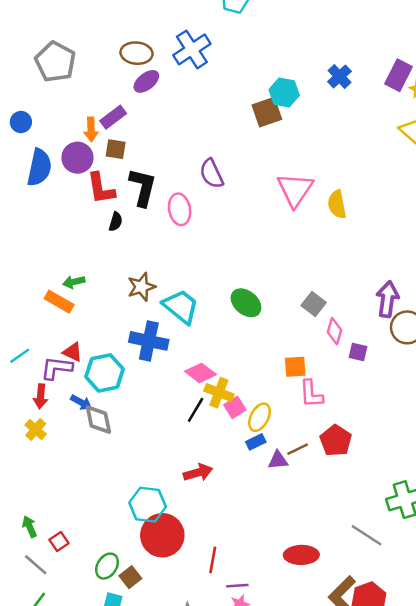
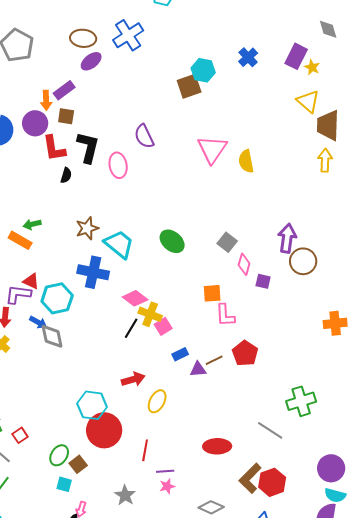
yellow ellipse: (260, 417) -> (157, 401), moved

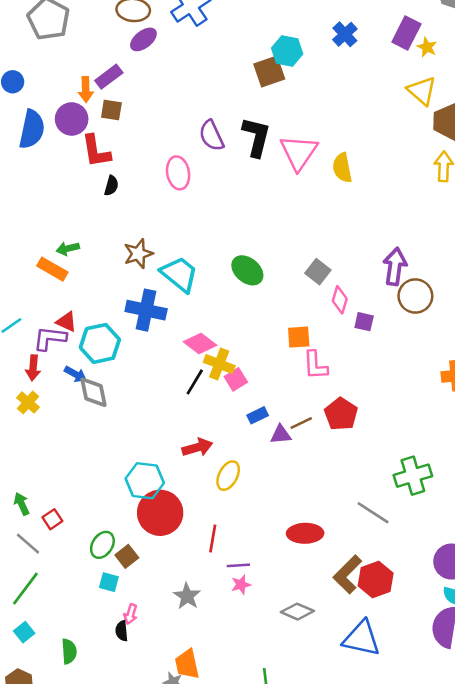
black L-shape: (88, 147) -> (256, 137), moved

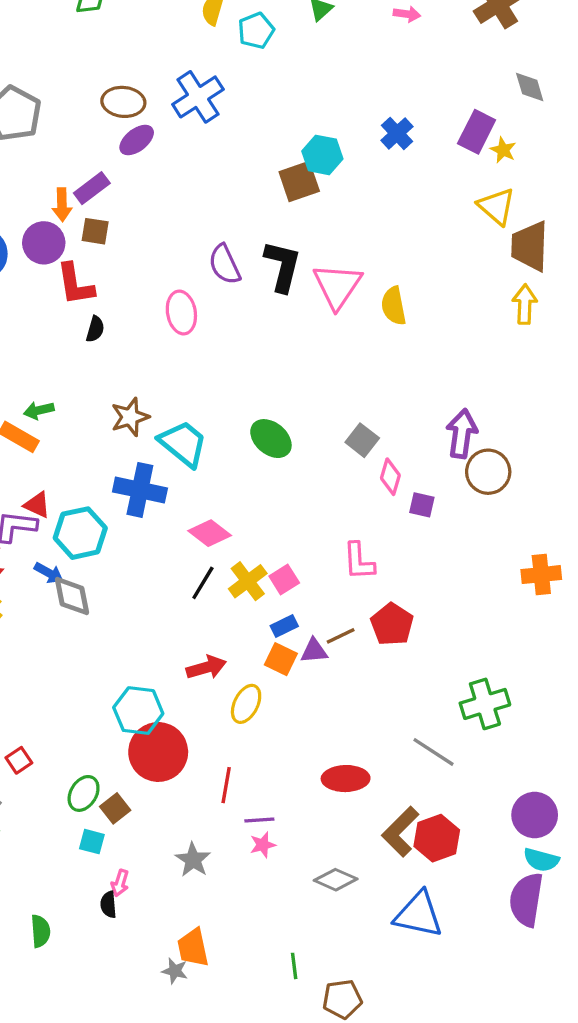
orange square: (299, 337) -> (281, 659), moved, turned 30
yellow cross: (219, 364) -> (248, 581), moved, turned 32
pink square: (236, 379) -> (284, 580), moved

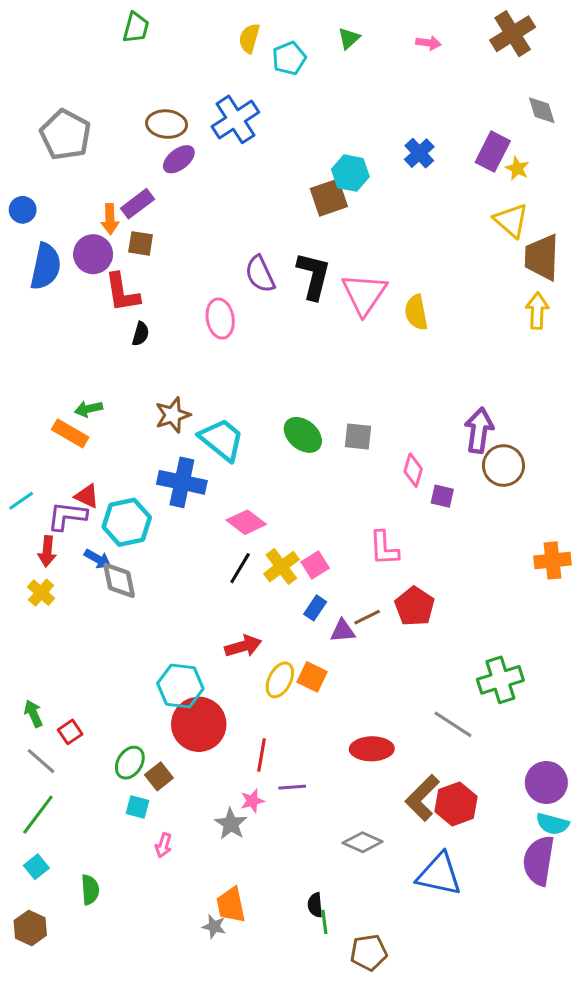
gray square: (362, 440) -> (358, 436), moved, turned -32
blue rectangle: (284, 626) -> (315, 608), turned -30
orange square: (281, 659) -> (312, 677), moved
pink star: (263, 845) -> (252, 801), moved
black semicircle: (108, 905) -> (315, 905), moved

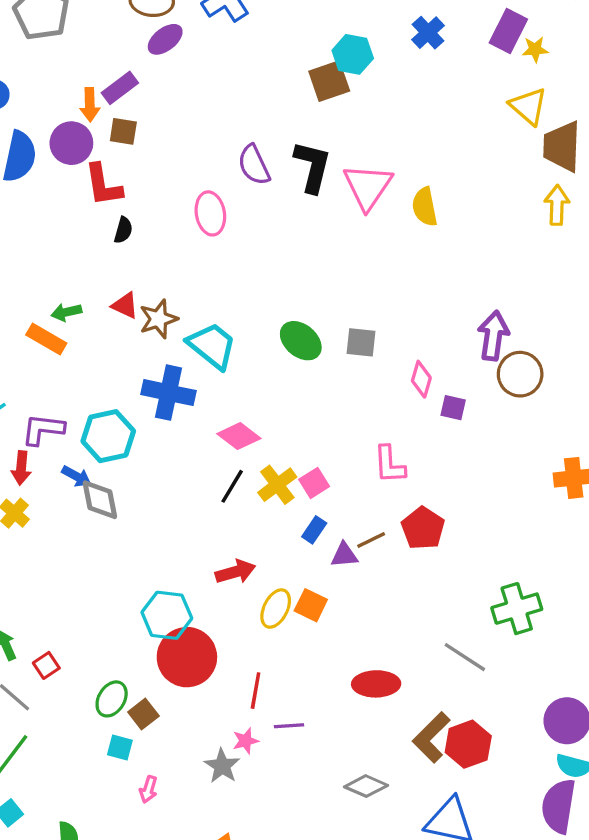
yellow star: (517, 168) -> (535, 49), turned -30
red triangle: (87, 496) -> (125, 306), moved

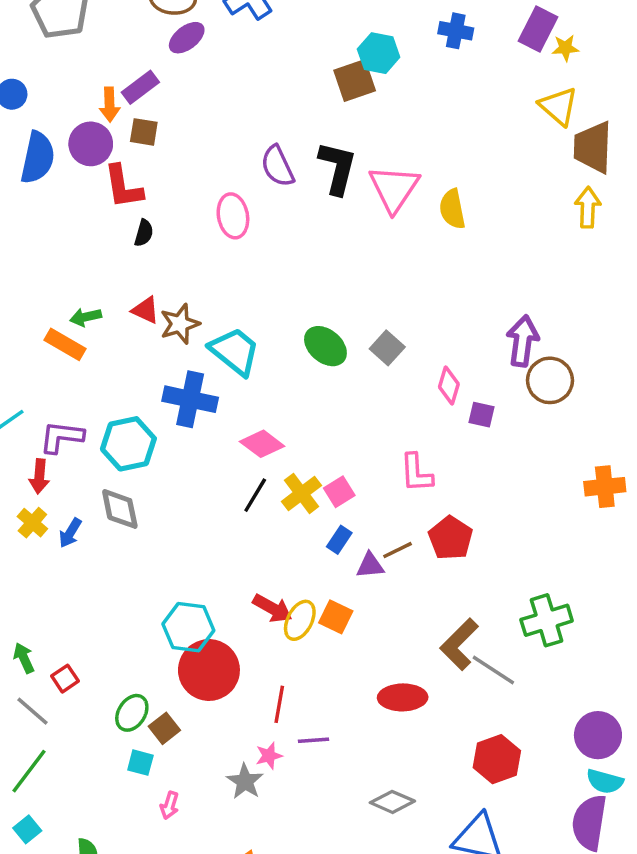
blue cross: (428, 33) -> (456, 31), turned -36
gray square: (361, 342) -> (387, 348), turned 36
blue arrow: (76, 476) -> (70, 533), moved, turned 92
red arrow: (235, 572) -> (272, 608), moved, turned 45
brown L-shape: (431, 737) -> (459, 644), moved

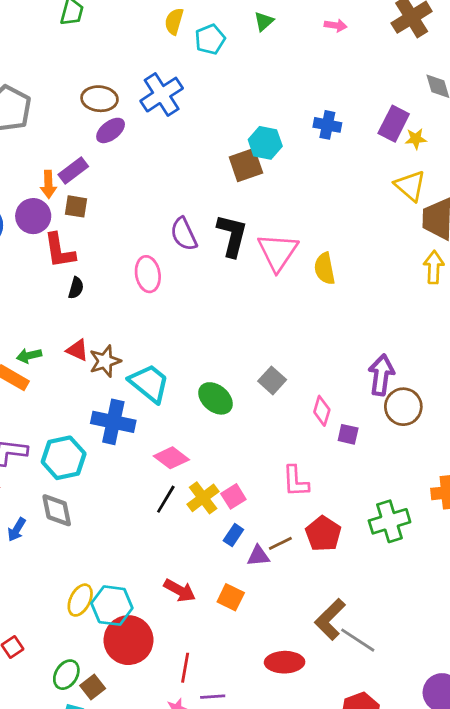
green ellipse: (325, 346) -> (215, 398), moved
yellow ellipse: (300, 620) -> (80, 600), moved
green cross: (547, 620) -> (390, 521), moved

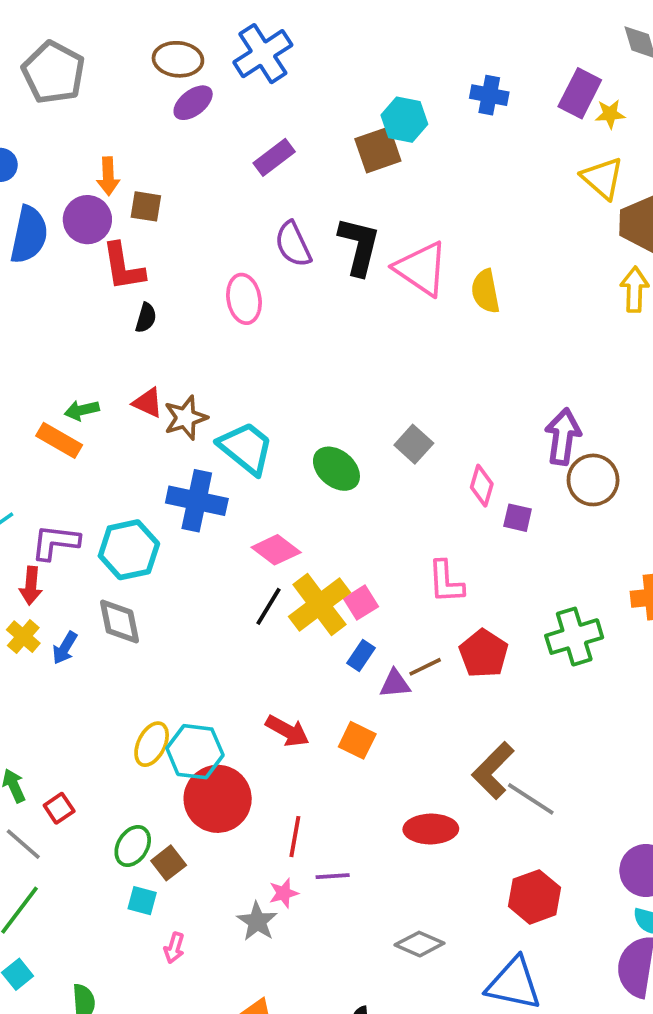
purple rectangle: (73, 171) -> (274, 157), moved
pink triangle: (278, 252) -> (421, 269), turned -30
yellow cross: (203, 498) -> (319, 604), size x1.4

